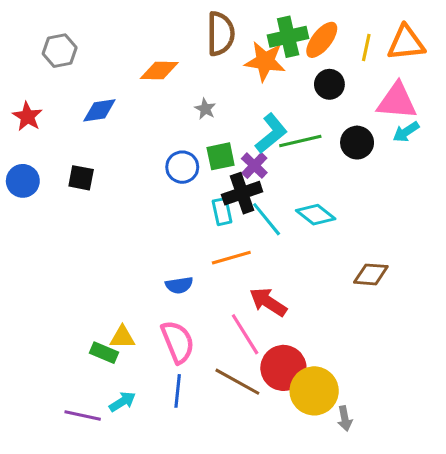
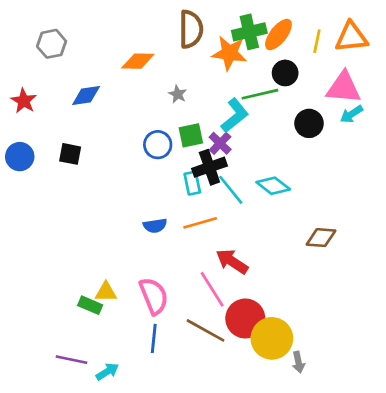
green line: (300, 141) -> (260, 94), moved
blue semicircle: (179, 285) -> (155, 226), moved
cyan arrow: (122, 402) -> (107, 372), moved

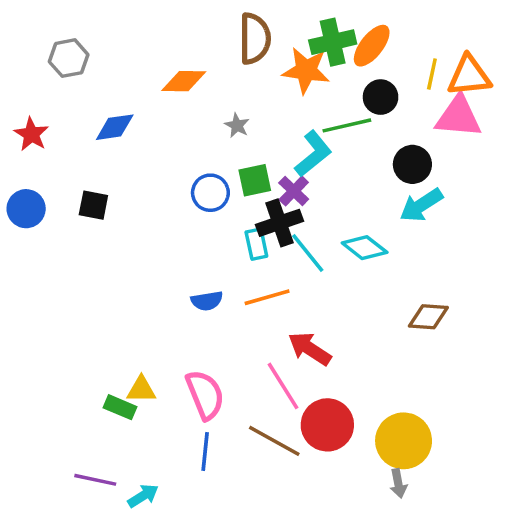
orange triangle: (351, 37) -> (469, 76), moved
yellow line: (317, 41) -> (432, 74), moved
cyan arrow: (351, 114) -> (421, 205), moved, size x1.4
yellow circle: (272, 338) -> (404, 441), moved

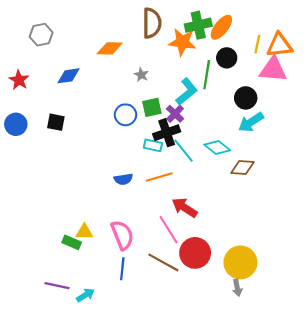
green line: (347, 125) -> (207, 75), turned -68
cyan rectangle: (256, 244) -> (153, 145), turned -66
brown diamond: (428, 317) -> (243, 168), moved

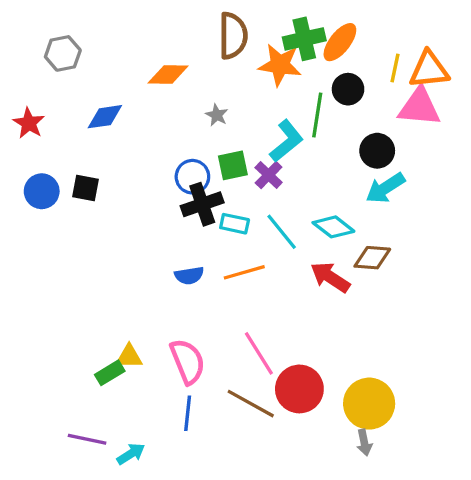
blue circle: (16, 124) -> (42, 191), moved
black cross: (167, 133) -> (202, 204), moved
red arrow: (185, 208) -> (330, 277), moved
green rectangle: (72, 242) -> (110, 373), turned -54

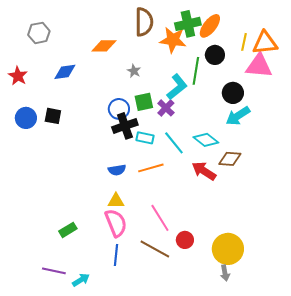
yellow triangle: (129, 357) -> (116, 201), moved
red circle: (299, 389) -> (185, 240), size x0.6

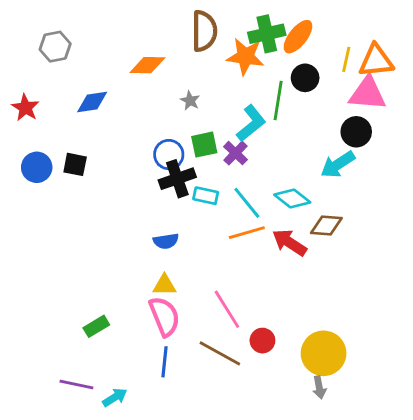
black circle: (233, 93) -> (356, 132), moved
orange line: (151, 168) -> (247, 233), moved

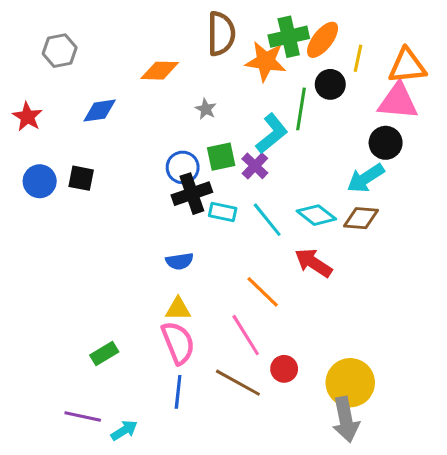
yellow line: (346, 59) -> (358, 58), moved
brown diamond: (326, 226) -> (361, 218), moved
orange line: (247, 233) -> (263, 292), moved, turned 60
gray arrow: (319, 387) -> (346, 420), size x1.8

